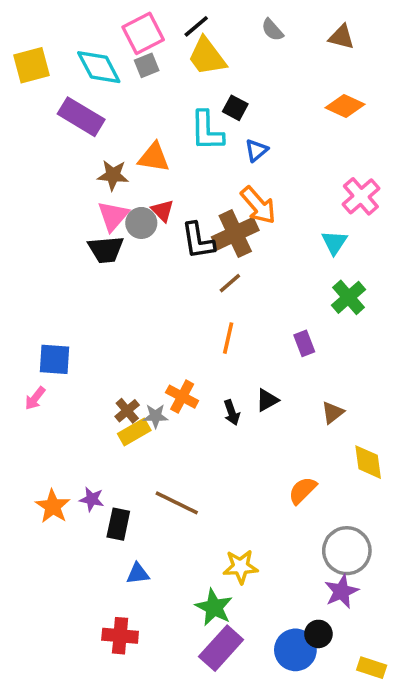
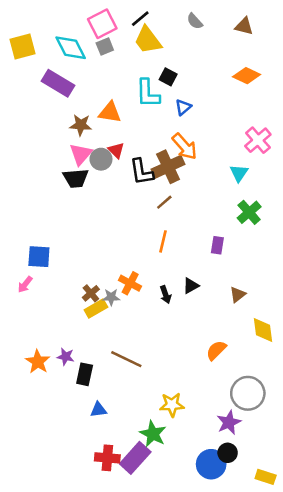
purple rectangle: (304, 343) -> (217, 245), turned 30
purple star: (341, 591) -> (229, 422), moved
red cross: (120, 636) -> (107, 458), moved
purple rectangle: (221, 648) -> (135, 458), moved

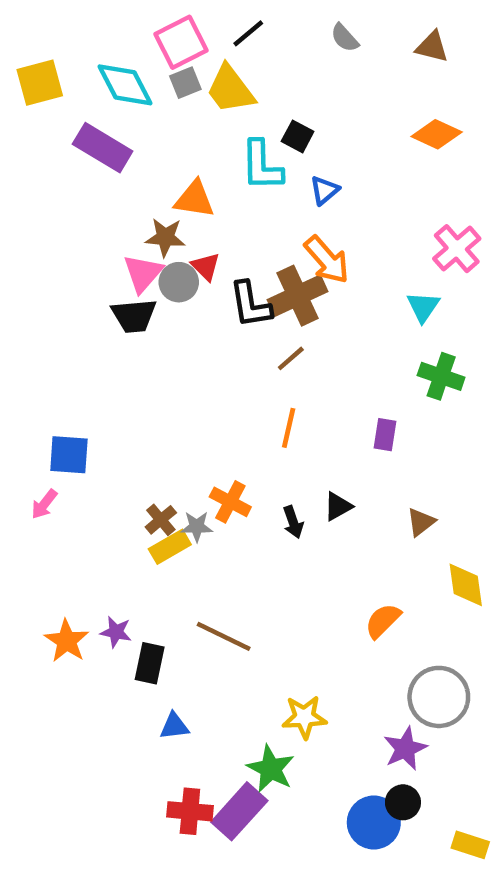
yellow trapezoid: (148, 40) -> (230, 89), moved
brown star: (81, 125) -> (165, 237), moved
green cross: (249, 212) -> (441, 376), turned -30

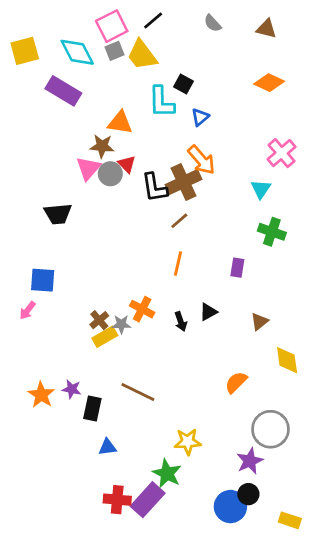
black trapezoid: (134, 316) -> (58, 214), moved

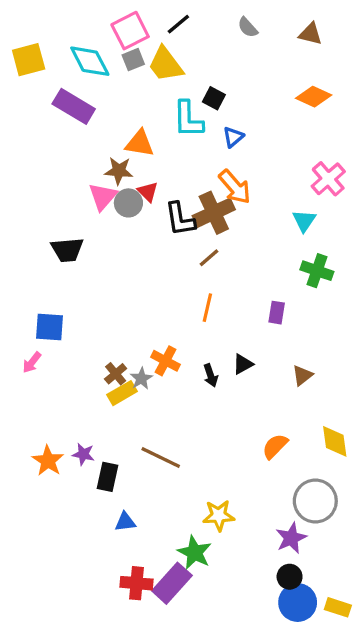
gray star: (121, 324) -> (141, 379), turned -30
yellow diamond: (287, 360) -> (335, 441), moved
blue circle: (230, 507) -> (298, 602), moved

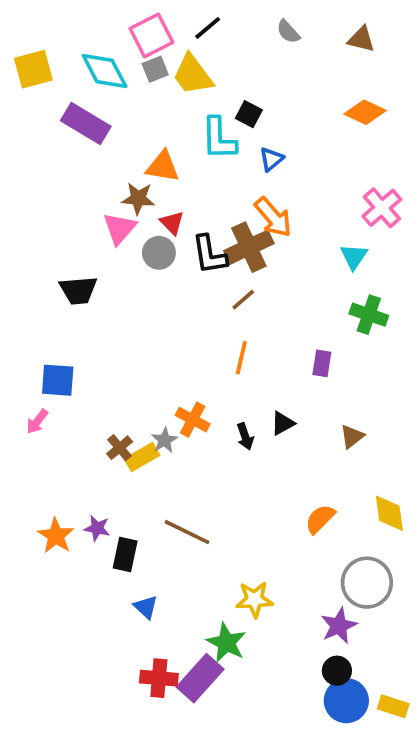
gray circle: (128, 203) -> (159, 253), moved
brown cross: (116, 374) -> (120, 448), moved
blue triangle: (125, 522) -> (146, 607), turned 50

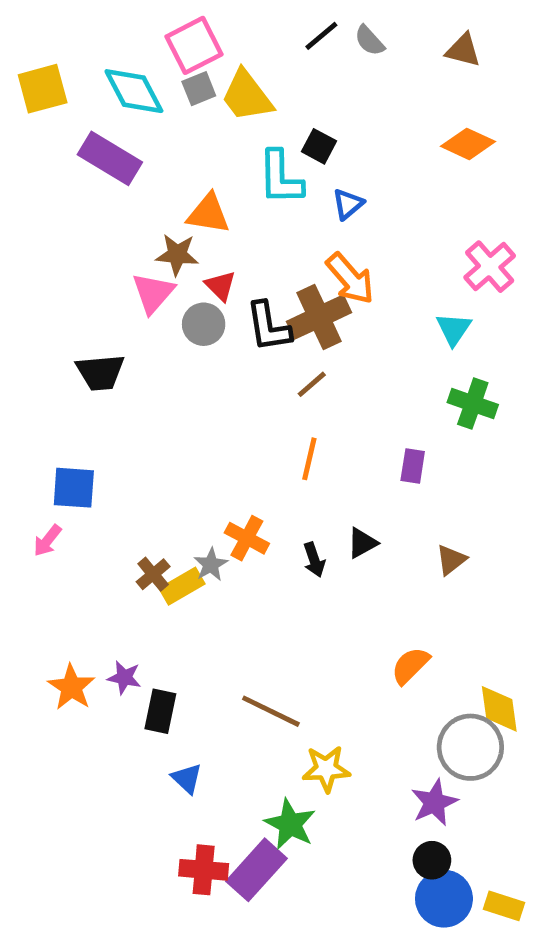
black line: (208, 28) -> (321, 36), moved
yellow diamond: (389, 513) -> (499, 709), moved
brown line: (187, 532) -> (271, 711), moved

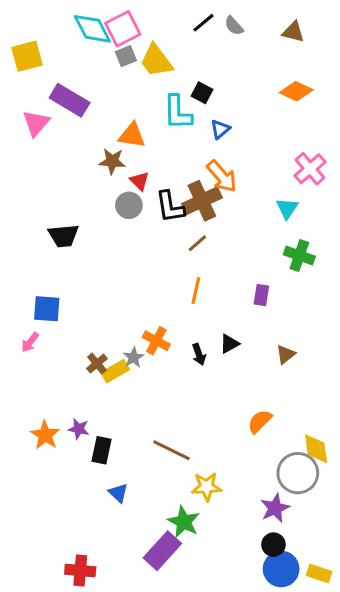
cyan diamond: (134, 91) -> (92, 29), moved
pink triangle: (153, 293) -> (36, 123), moved
red cross: (204, 870) -> (80, 570), moved

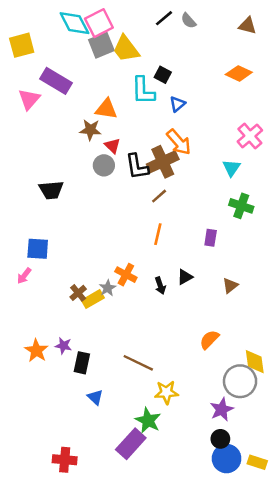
brown triangle: (293, 32) -> (247, 26), moved
gray square: (126, 56) -> (101, 45), size x1.5

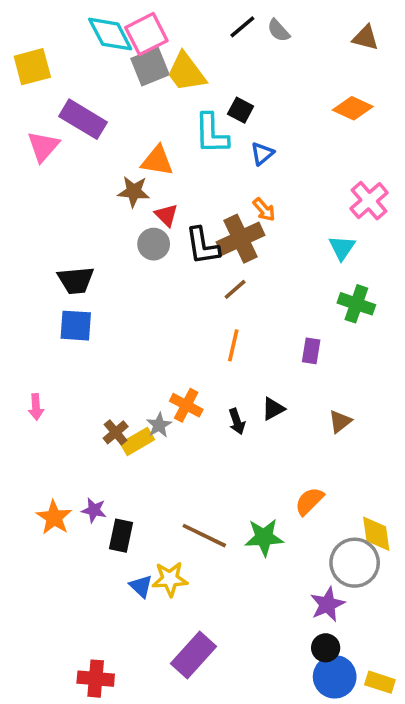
orange arrow: (179, 142) -> (264, 210), size x0.6
blue square: (38, 249) -> (76, 326), moved
pink arrow: (24, 276) -> (36, 407), turned -42
yellow star: (166, 392) -> (170, 579), moved
green star: (148, 420) -> (264, 537), moved, turned -30

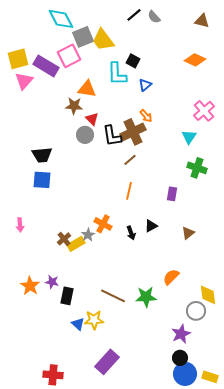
pink square: (146, 34) -> (69, 56), moved
yellow square: (32, 67) -> (18, 59), moved
gray circle: (355, 563) -> (196, 311), size x0.7

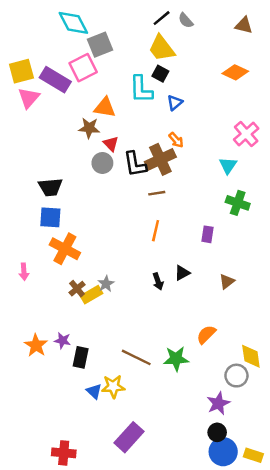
yellow trapezoid: (103, 40) -> (162, 48), moved
brown line: (130, 160) -> (157, 193), turned 32
orange cross: (103, 224) -> (65, 249), moved, size x1.4

